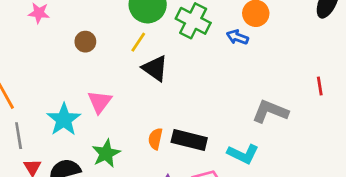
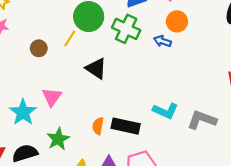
yellow line: (138, 42) -> (70, 39), moved
gray L-shape: (270, 111) -> (202, 120), moved
cyan L-shape: (243, 154) -> (165, 111), moved

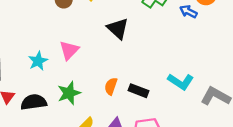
cyan star: (23, 112) -> (38, 61), size x0.7
black rectangle: (126, 126) -> (138, 91), size x0.7

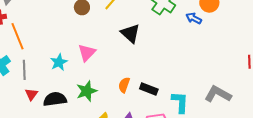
cyan L-shape: (181, 82) -> (180, 102), moved, turned -120

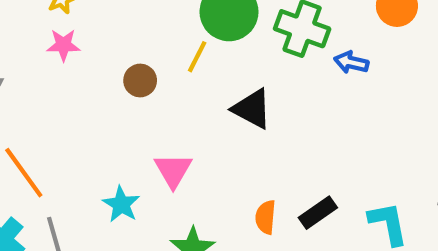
blue arrow: (194, 18) -> (351, 62), moved
black rectangle: (149, 89) -> (318, 213), turned -42

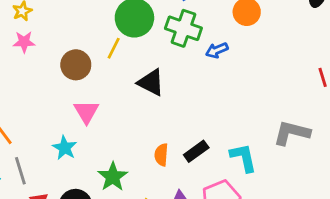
blue arrow: (351, 62) -> (217, 50), turned -35
brown circle: (140, 80) -> (76, 65), size x1.4
pink triangle: (173, 170) -> (86, 112), moved

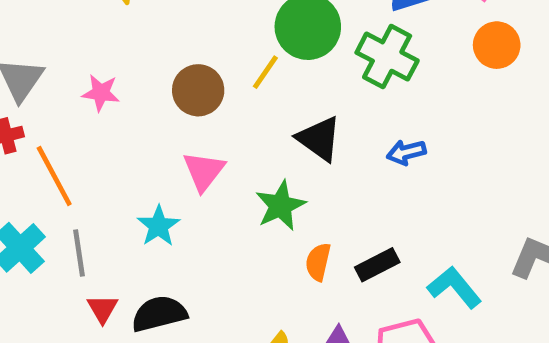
pink star: (24, 42) -> (101, 93), moved
blue arrow: (217, 50) -> (406, 152), moved
cyan L-shape: (243, 158) -> (454, 287), turned -36
green star: (113, 177) -> (280, 206), moved

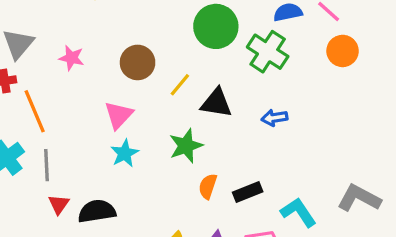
yellow line: (265, 72) -> (180, 85), moved
black triangle: (319, 139) -> (216, 103), turned -32
pink triangle: (204, 171) -> (119, 115), moved
cyan star: (159, 226) -> (125, 153), moved

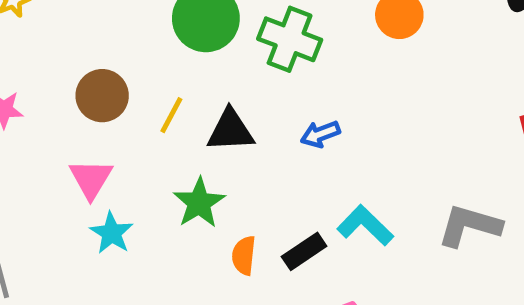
cyan L-shape: (298, 212) -> (365, 225), moved

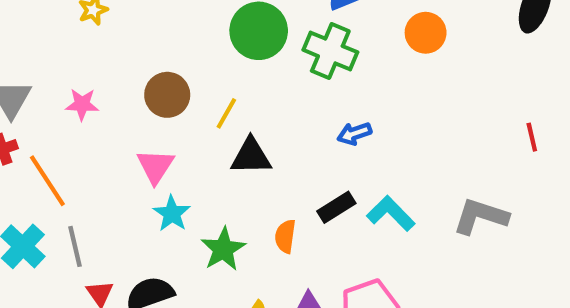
black triangle: (230, 130) -> (251, 156), moved
green star: (199, 203) -> (223, 249), moved
black rectangle: (304, 251) -> (336, 207), moved

